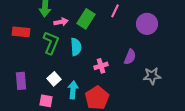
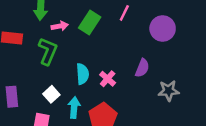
cyan semicircle: (76, 47) -> (82, 74), moved
pink cross: (101, 66) -> (108, 79), turned -32

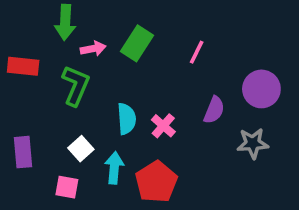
pink line: (124, 13) -> (197, 52), moved
purple circle: (163, 29) -> (261, 89), moved

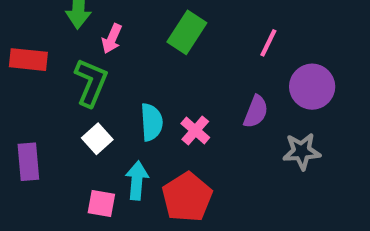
green rectangle: (137, 43) -> (187, 32), moved
pink arrow: (93, 49) -> (112, 39), turned 125
pink line: (197, 52) -> (268, 43), moved
white square: (81, 149) -> (97, 139), moved
pink square: (67, 187) -> (101, 203), moved

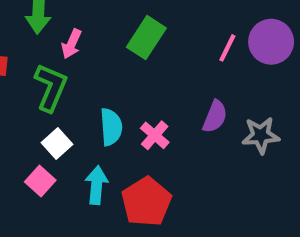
purple circle: (312, 87) -> (271, 42), moved
gray star: (302, 151) -> (261, 135), moved
pink square: (101, 203) -> (40, 181), moved, turned 32

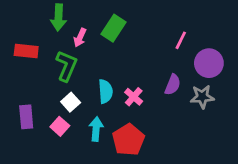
green rectangle: (146, 38) -> (114, 28), moved
purple circle: (271, 42) -> (209, 63), moved

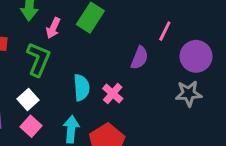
purple semicircle: (173, 85) -> (139, 58), moved
white square: (71, 102) -> (28, 99), moved

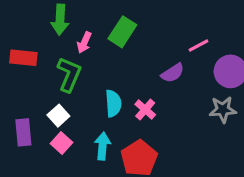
pink line: (165, 31) -> (198, 46), turned 36
purple semicircle: (139, 58) -> (173, 73), turned 35

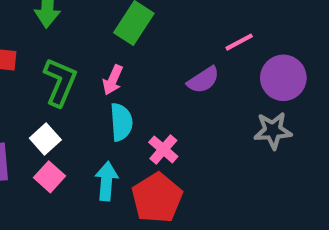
pink arrow: (84, 42) -> (113, 80), moved
pink cross: (145, 109) -> (163, 149), moved

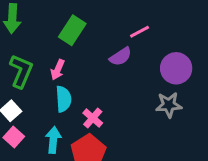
pink line: (239, 42) -> (140, 32), moved
purple semicircle: (203, 80) -> (121, 57), moved

